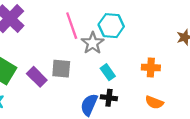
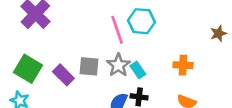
pink line: (72, 26) -> (117, 30), moved
gray star: (93, 43) -> (118, 65), moved

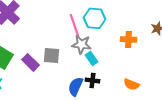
gray star: (118, 65) -> (81, 44), moved, turned -30
orange cross: (183, 65) -> (128, 39), moved

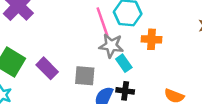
orange cross: (128, 39) -> (152, 39), moved
gray square: (51, 55) -> (85, 76), moved

